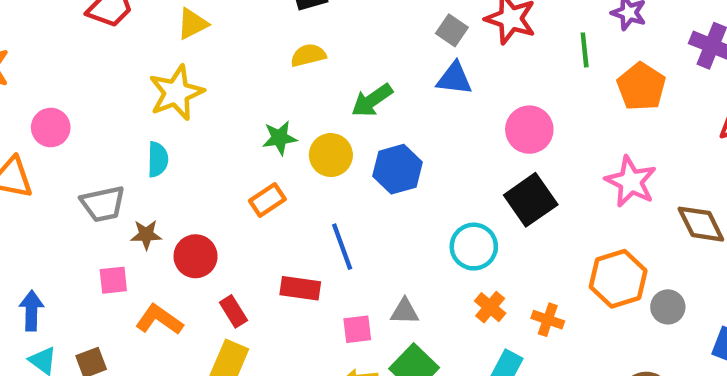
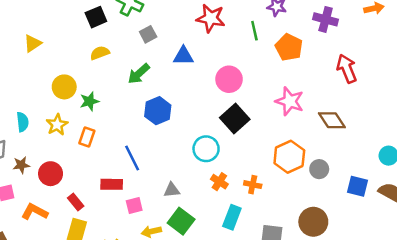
gray square: (452, 30) -> (148, 34), moved, turned 35
yellow star: (176, 93) -> (57, 125), moved, size x0.7
yellow circle: (331, 155) -> (64, 87), moved
orange rectangle: (267, 200) -> (87, 137), turned -30
pink square: (357, 329) -> (134, 206), moved

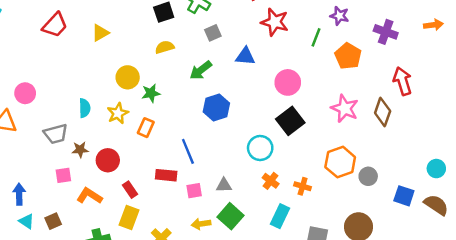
green line: (254, 31) -> (316, 37), turned 30
brown diamond: (332, 120) -> (383, 112), moved, turned 48
pink square: (134, 206) -> (194, 191), moved

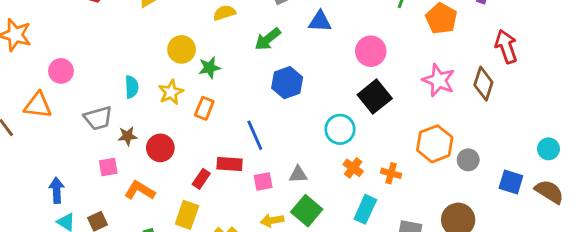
red rectangle: (130, 190) -> (201, 179), moved, turned 70

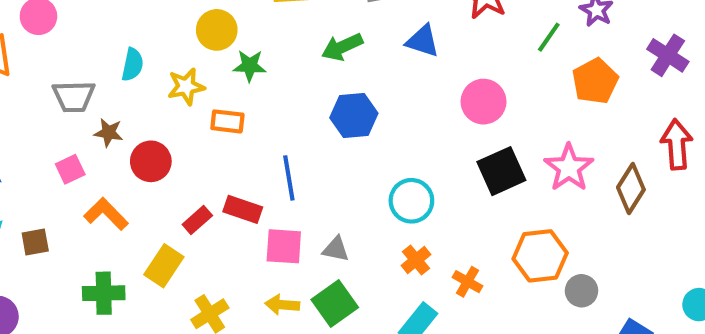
black square: (375, 97) -> (501, 171), moved
orange rectangle: (204, 108) -> (227, 121), turned 60
pink square: (108, 167) -> (70, 169), turned -30
pink square: (263, 181) -> (284, 246), size x1.4

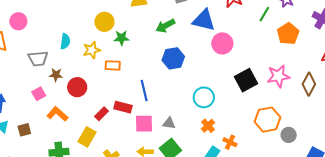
blue triangle: (423, 41) -> (204, 20), size x1.4
pink circle: (484, 102) -> (222, 43), moved
pink star: (569, 168) -> (278, 76), turned 30
orange cross: (468, 282) -> (230, 142), moved

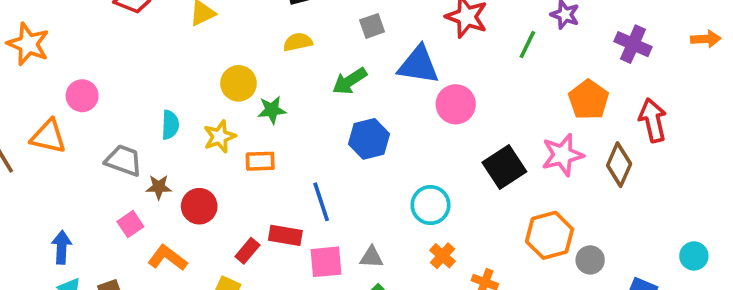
orange pentagon: (288, 34) -> (589, 100), moved
gray trapezoid: (38, 59) -> (124, 160), turned -150

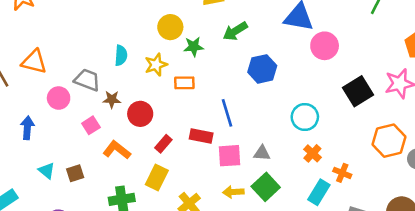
green arrow: (350, 81) -> (235, 31), moved
pink circle: (82, 96) -> (59, 98), moved
blue arrow: (62, 247) -> (27, 128), moved
red rectangle: (247, 251) -> (163, 144), moved

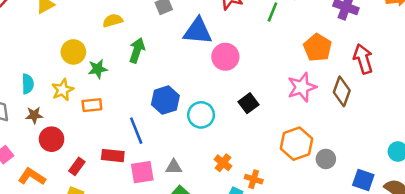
green arrow: (235, 31) -> (137, 50), turned 145
blue hexagon: (262, 69) -> (165, 100), moved
black square: (358, 91) -> (248, 103), moved, size x0.7
brown star: (112, 99) -> (34, 115), moved
cyan circle: (305, 117) -> (201, 115), moved

